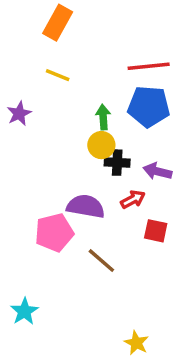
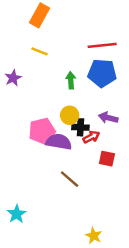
yellow circle: (101, 145) -> (70, 115), moved
black cross: (117, 163) -> (80, 127), moved
pink pentagon: (54, 233) -> (42, 131), moved

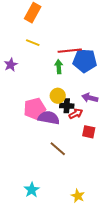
red line: (102, 45) -> (70, 51), moved
cyan star: (17, 214) -> (32, 190), moved

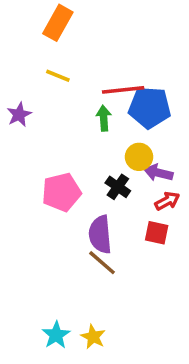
yellow circle: (58, 96) -> (139, 157), moved
black cross: (67, 106) -> (118, 187), turned 32
red arrow: (76, 114) -> (167, 201), moved
purple semicircle: (49, 118) -> (100, 234), moved, turned -105
yellow star: (78, 196) -> (93, 337), moved

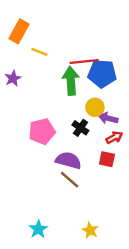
orange rectangle: (58, 23) -> (19, 31), moved
green arrow: (104, 118) -> (71, 81), size x1.6
purple semicircle: (100, 234) -> (68, 160), turned 110
yellow star: (93, 337) -> (90, 230), moved

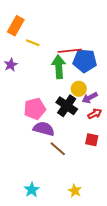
purple arrow: (108, 118) -> (90, 98), turned -42
black cross: (80, 128) -> (67, 106), size x1.5
red square: (107, 159) -> (92, 140), moved
purple semicircle: (68, 160) -> (44, 129), moved

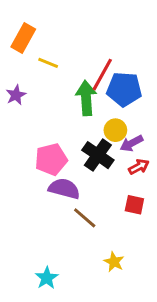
red line: (70, 51) -> (102, 75), turned -55
yellow star: (75, 191) -> (114, 262), moved

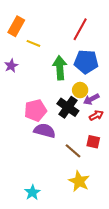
red line: (102, 75) -> (80, 29), moved
brown line: (85, 218) -> (73, 151), moved
yellow star: (114, 262) -> (79, 181), size x1.5

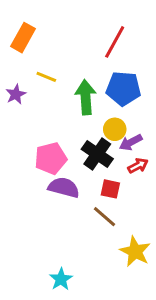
yellow line: (33, 43) -> (46, 77), moved
red square: (93, 142) -> (110, 189), moved
yellow star: (79, 181) -> (135, 252), moved
cyan star: (32, 192) -> (61, 279), moved

